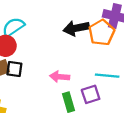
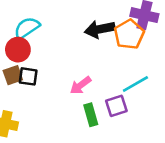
cyan line: (107, 76) -> (135, 84), turned -35
pink arrow: (60, 77) -> (81, 85), turned -42

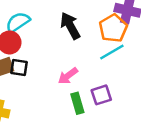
black arrow: (100, 29) -> (70, 26), moved, turned 72
cyan line: (135, 84) -> (112, 52), moved

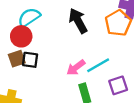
cyan line: (112, 52) -> (98, 65), moved
purple square: (101, 95) -> (118, 85), moved

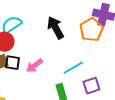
pink arrow: (76, 68) -> (34, 66), moved

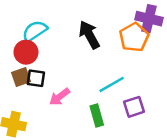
pink arrow: (34, 66) -> (60, 97), moved

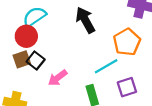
orange pentagon: (134, 37) -> (127, 42), moved
black square: (36, 78) -> (36, 61), turned 30

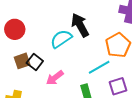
cyan semicircle: (34, 17) -> (61, 39), moved
red circle: (26, 36) -> (15, 29), moved

